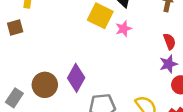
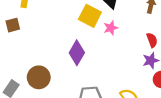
purple diamond: (76, 78) -> (77, 53), moved

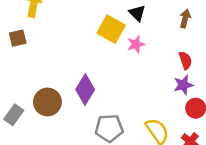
purple diamond: (77, 53) -> (85, 90), moved

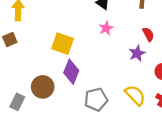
yellow square: (111, 29) -> (63, 44), moved
purple star: (183, 85) -> (137, 53), moved

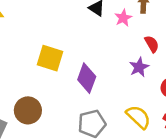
pink star: (106, 28) -> (123, 18), moved
purple diamond: (71, 72) -> (87, 78), moved

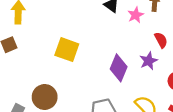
purple diamond: (87, 78) -> (119, 68), moved

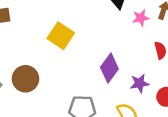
purple star: (149, 61) -> (140, 83), moved

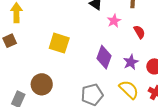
pink star: (141, 18) -> (114, 21), moved

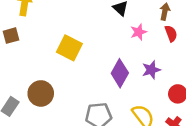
red semicircle: (139, 32) -> (171, 33), moved
purple star: (131, 62) -> (151, 70), moved

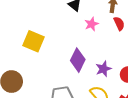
purple star: (151, 70) -> (103, 69), moved

